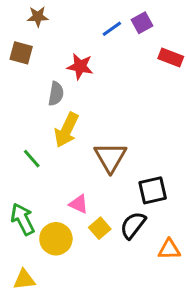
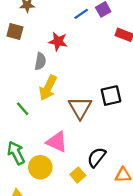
black square: (153, 190) -> (111, 96), moved
pink triangle: (79, 204) -> (57, 142), size x1.5
yellow square: (100, 228) -> (78, 175), moved

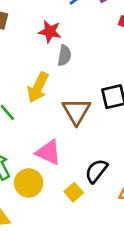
gray semicircle: (40, 61) -> (64, 55), moved

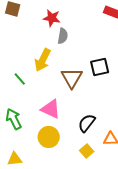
yellow circle: (29, 183) -> (49, 137), moved
yellow square: (74, 192) -> (87, 151), moved

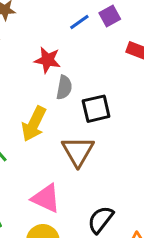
black square: (100, 67) -> (96, 109), moved

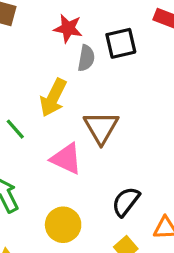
black square: (96, 109) -> (121, 43), moved
pink triangle: (46, 198) -> (66, 159), moved

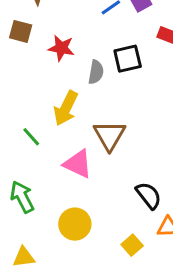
red star: (68, 28) -> (61, 48), moved
black semicircle: (126, 202) -> (149, 195), moved, turned 104

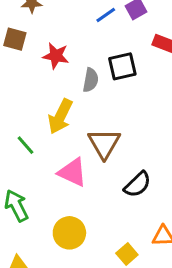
black semicircle: (149, 195) -> (138, 184), moved, turned 84

